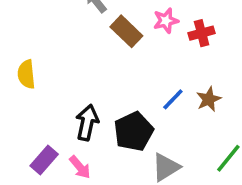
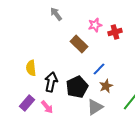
brown rectangle: (126, 31) -> (79, 44), moved
yellow semicircle: (26, 74) -> (31, 68), moved
brown star: (209, 99) -> (106, 86), moved

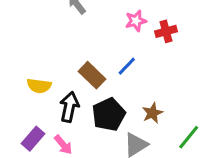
brown rectangle: (79, 44) -> (92, 75), moved
yellow semicircle: (31, 68) -> (39, 86), turned -77
blue line: (99, 69) -> (127, 66), moved

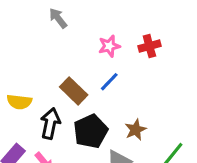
pink star: (136, 21) -> (109, 46), moved

